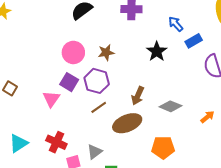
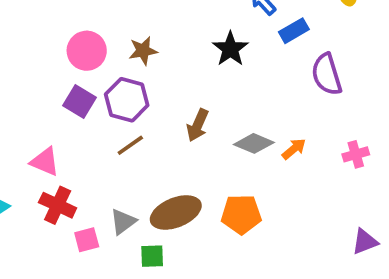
pink triangle: (51, 99) -> (45, 162), moved, turned -42
orange arrow: (207, 117) -> (294, 149), moved
brown ellipse: (127, 123) -> (176, 212), moved

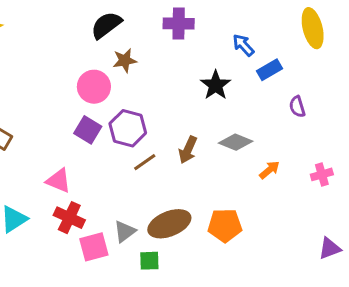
brown star: (143, 51) -> (125, 60), moved
purple semicircle: (327, 74) -> (297, 107), size x0.6
gray diamond: (254, 143) -> (236, 142), moved
brown line: (130, 145) -> (145, 162), moved
pink square: (87, 240) -> (94, 247), size x1.4

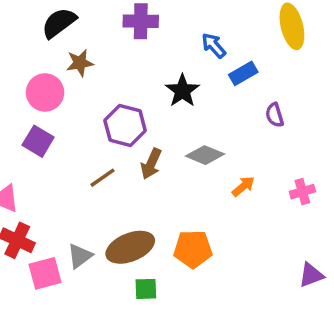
purple hexagon: (128, 128) -> (125, 126), moved
green square: (149, 261) -> (146, 289), moved

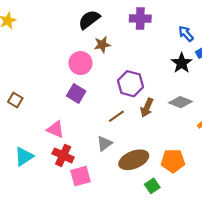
black star: (182, 91) -> (182, 63), moved
gray triangle: (80, 256) -> (104, 143), moved
green square: (146, 289) -> (152, 186), moved, turned -32

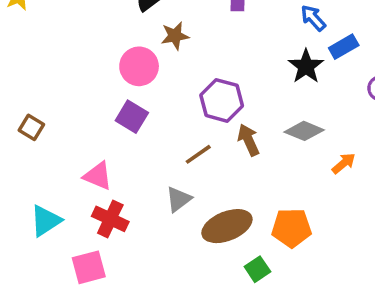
brown arrow: (147, 108) -> (249, 140), turned 132
pink square: (80, 176) -> (89, 267), moved

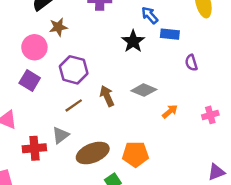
blue rectangle: (344, 47) -> (170, 34), turned 36
black star: (306, 66) -> (133, 41), moved
purple hexagon: (222, 100) -> (74, 70), moved
red cross: (110, 219) -> (34, 148), moved, turned -30

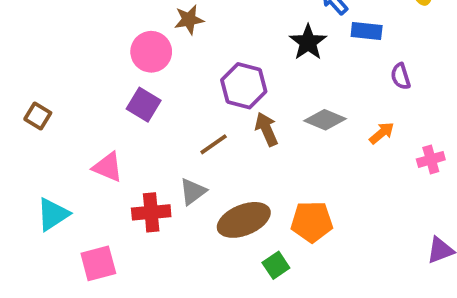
purple hexagon: (74, 70) -> (244, 86), moved
orange arrow: (170, 111) -> (382, 133), moved

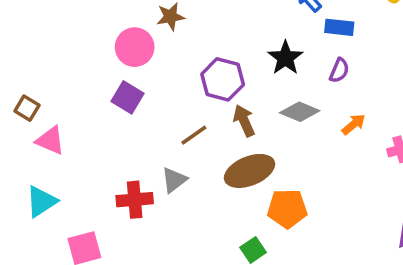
black star: (308, 42) -> (285, 58), moved
purple semicircle: (401, 76) -> (339, 70), moved, turned -140
pink triangle: (108, 167) -> (50, 140), moved
brown ellipse: (244, 220) -> (249, 171), moved

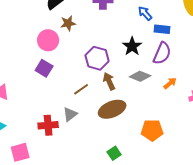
purple semicircle: (339, 70) -> (162, 53), size x1.6
orange pentagon: (287, 209) -> (152, 130), moved

